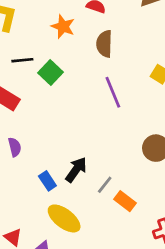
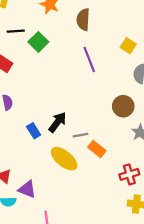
gray line: (105, 185) -> (80, 135), turned 40
yellow ellipse: (64, 218) -> (64, 159), moved

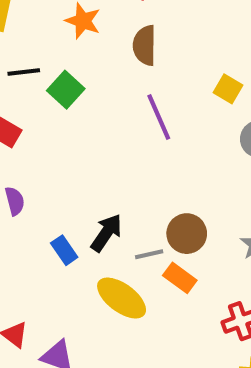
brown circle: (123, 106) -> (187, 234), moved

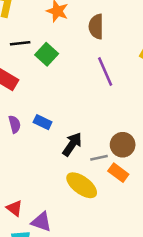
blue rectangle: (64, 250) -> (43, 122), moved, turned -30

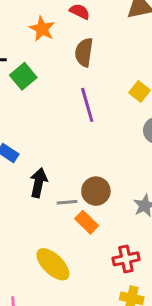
black arrow: (72, 144) -> (38, 183), turned -30
yellow ellipse: (82, 185) -> (53, 264), moved

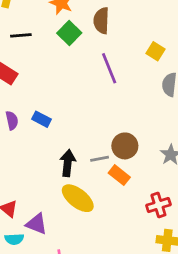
green square: (23, 76) -> (69, 33), moved
black arrow: (38, 183) -> (68, 163), moved
yellow ellipse: (53, 264) -> (78, 198), moved

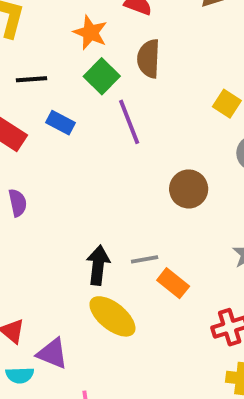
purple line: (109, 68) -> (129, 122), moved
blue rectangle: (41, 119) -> (61, 123), moved
brown circle: (125, 146) -> (189, 189), moved

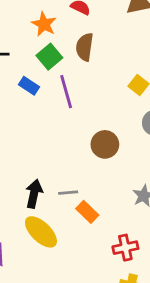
blue rectangle: (61, 123) -> (29, 86), moved

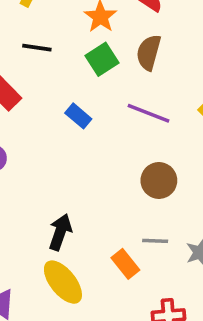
blue rectangle: (29, 86) -> (78, 116), moved
purple line: (66, 92) -> (149, 113), moved, turned -60
gray line: (68, 193) -> (155, 241), moved

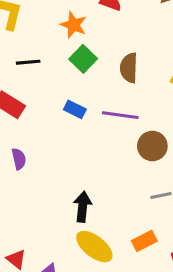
brown semicircle: (149, 52) -> (129, 68), moved
purple line: (149, 113) -> (120, 115), moved
orange rectangle: (125, 264) -> (144, 241), moved, turned -65

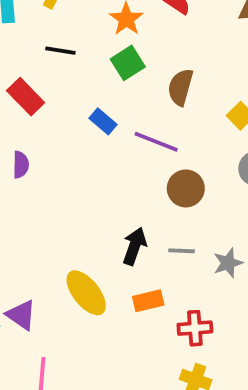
black arrow: (83, 207) -> (134, 246), moved

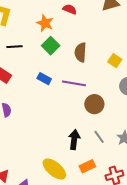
gray line: (182, 251) -> (99, 137), turned 64

